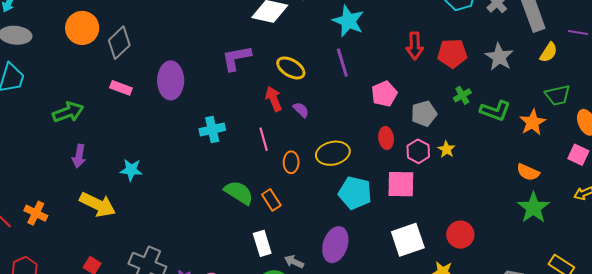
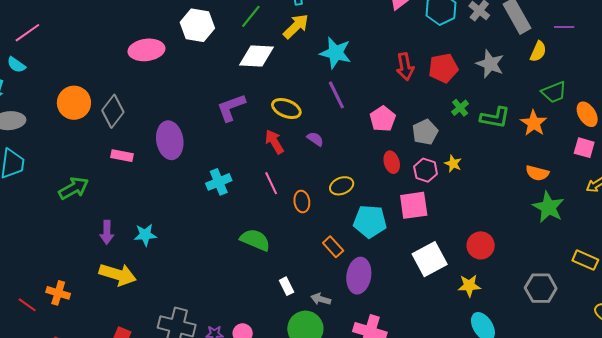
purple semicircle: (301, 110) -> (315, 139), moved
yellow ellipse: (333, 153) -> (342, 186), size x0.7
purple arrow: (79, 156) -> (107, 232), moved
orange rectangle: (271, 200) -> (333, 247), moved
white rectangle: (262, 243) -> (286, 286), size x0.7

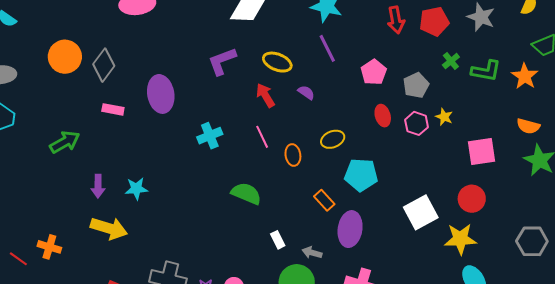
pink square: (414, 205) -> (481, 152), moved
yellow star: (469, 286) -> (460, 239), size x1.4

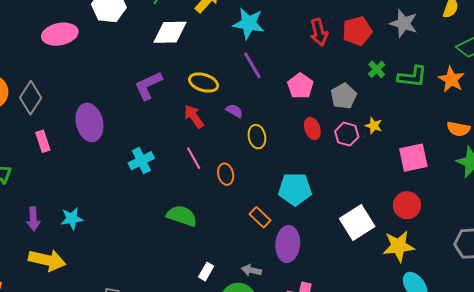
pink rectangle: (113, 109) -> (43, 141), turned 65
yellow ellipse: (333, 139) -> (257, 137), moved, turned -75
white rectangle: (278, 240) -> (206, 272), moved, turned 60

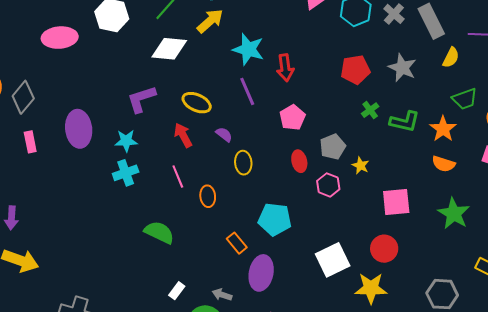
red arrow: (319, 32) -> (285, 68), moved
gray pentagon: (344, 96) -> (333, 147), moved
orange semicircle: (458, 129) -> (444, 164), moved
pink hexagon: (347, 134) -> (328, 185), moved
cyan star: (72, 219) -> (126, 141), moved

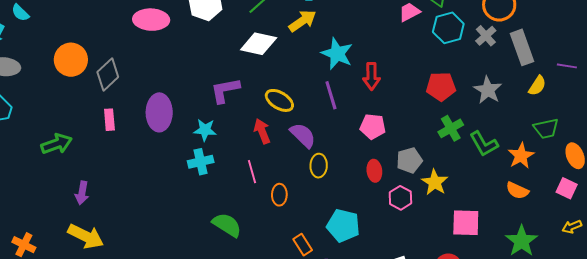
green cross: (370, 110) -> (451, 128), size x1.4
pink pentagon: (292, 117) -> (373, 127), turned 30
green L-shape: (405, 122) -> (484, 144), turned 40
purple semicircle: (224, 134) -> (303, 135), size x1.6
yellow star: (361, 166) -> (435, 182), size x1.5

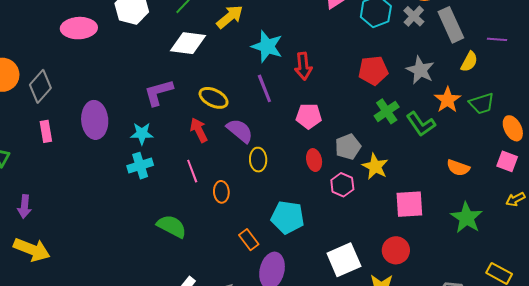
orange star: (521, 156) -> (448, 100), moved

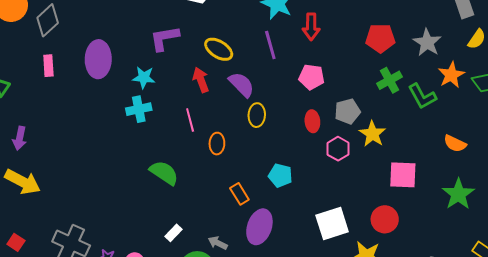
cyan pentagon: (288, 217) -> (280, 176), size x0.7

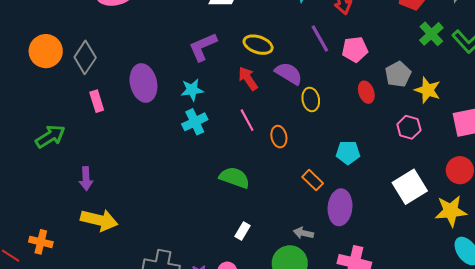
purple line: (270, 45) -> (320, 38), moved
pink hexagon: (338, 149) -> (409, 127), moved
white rectangle: (174, 233) -> (242, 231), moved

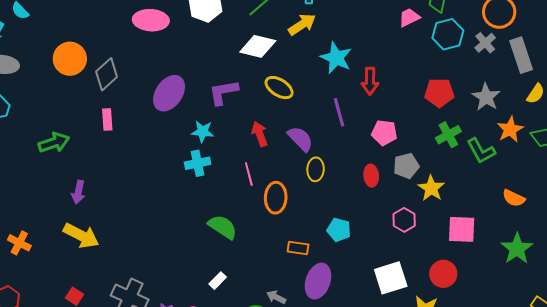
yellow ellipse: (258, 45) -> (279, 88), moved
pink pentagon: (355, 49) -> (384, 133), moved
purple ellipse: (143, 83) -> (169, 93), moved, turned 33
orange ellipse: (279, 137) -> (276, 198), size x1.4
orange rectangle: (313, 180) -> (298, 248), turned -50

